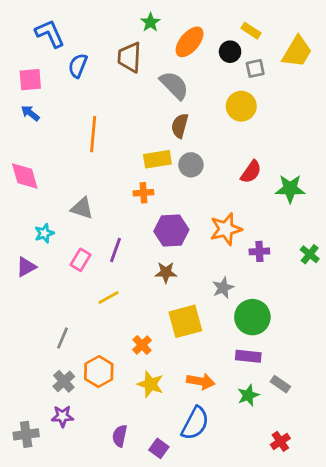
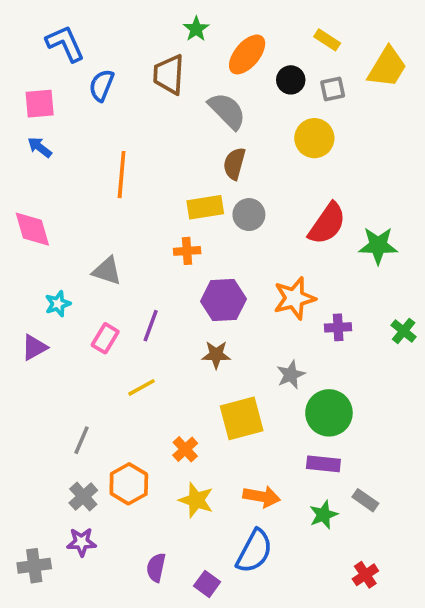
black circle: (230, 52) -> (291, 80), moved
red semicircle: (251, 172) -> (327, 224), size x1.4

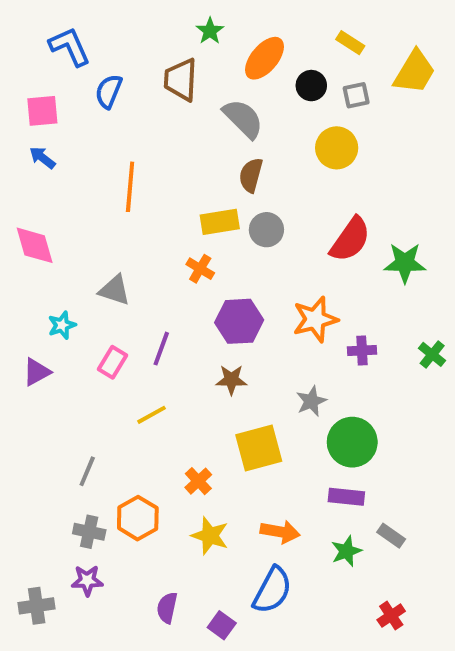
orange cross: (187, 251) -> (200, 269), turned 35
gray cross: (83, 497) -> (89, 532), turned -36

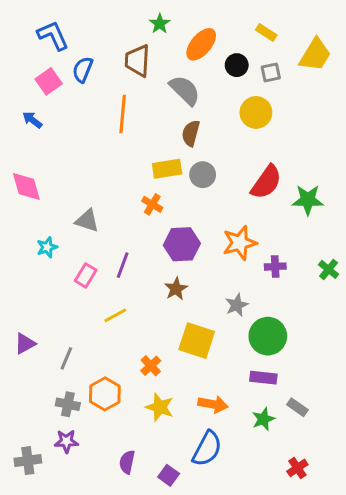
pink square: (42, 111) -> (49, 81), moved, turned -30
orange line: (130, 187) -> (123, 114), moved
purple triangle: (37, 372) -> (25, 344), moved
brown star: (231, 380) -> (176, 289), turned -30
yellow square: (259, 448) -> (197, 341), turned 33

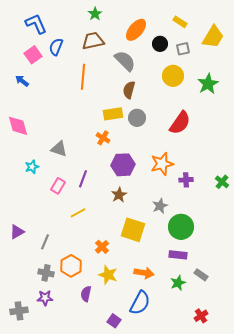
green star: (160, 24) -> (95, 14), moved
brown trapezoid: (137, 61) -> (93, 41), turned 75
green star: (308, 200) -> (208, 84), moved, turned -30
purple semicircle: (127, 462) -> (86, 294), moved

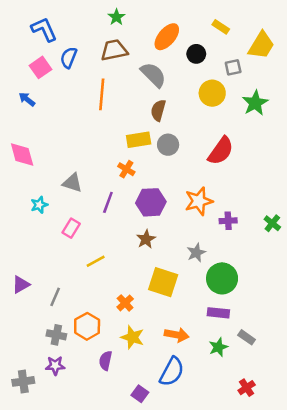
gray square: (183, 49) -> (233, 67), moved
purple line: (83, 179) -> (108, 202), moved

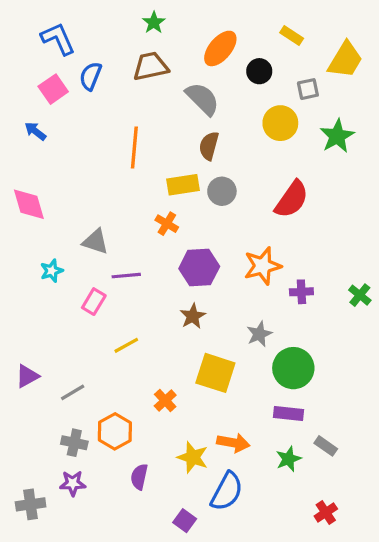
orange line: (102, 94) -> (134, 147), moved
purple line: (108, 202) -> (126, 276), moved, turned 65
gray line: (55, 297) -> (73, 392), turned 36
yellow star: (132, 337) -> (193, 457), moved

